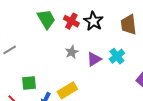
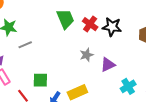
black star: (93, 21) -> (112, 27), turned -30
cyan cross: (117, 56) -> (128, 86), moved

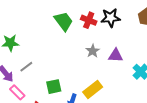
gray line: (25, 45) -> (26, 67), moved
purple triangle: (108, 65) -> (116, 55), turned 42

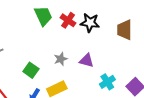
gray star: (93, 51) -> (61, 59), moved
green square: (54, 87) -> (31, 70), moved, turned 35

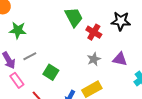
red cross: (68, 20) -> (94, 32), moved
green square: (31, 70) -> (51, 72), moved

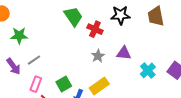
green square: (51, 72) -> (64, 84), moved, turned 35
pink rectangle: (17, 80) -> (36, 84), moved, turned 63

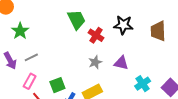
green star: (19, 36) -> (20, 31), turned 30

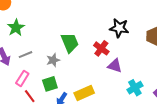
green trapezoid: (76, 20) -> (70, 43), moved
red cross: (96, 35) -> (101, 48), moved
gray star: (95, 62) -> (53, 60), moved

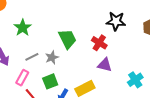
green star: (16, 28) -> (23, 28), moved
gray line: (25, 55) -> (32, 57), moved
purple triangle: (115, 66) -> (105, 65), moved

